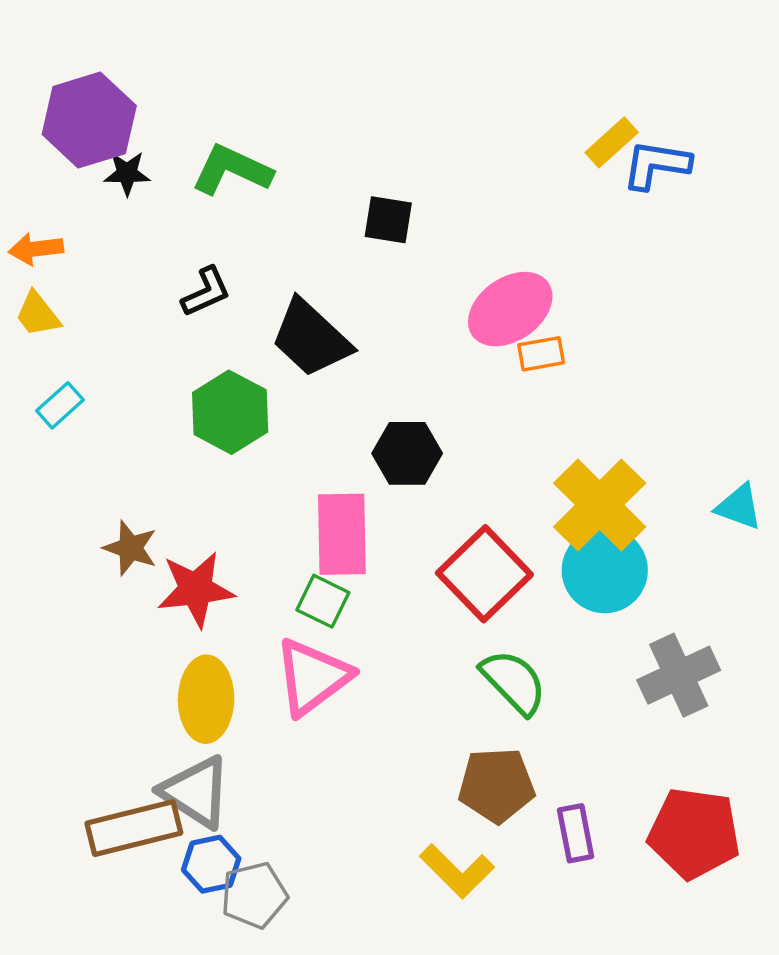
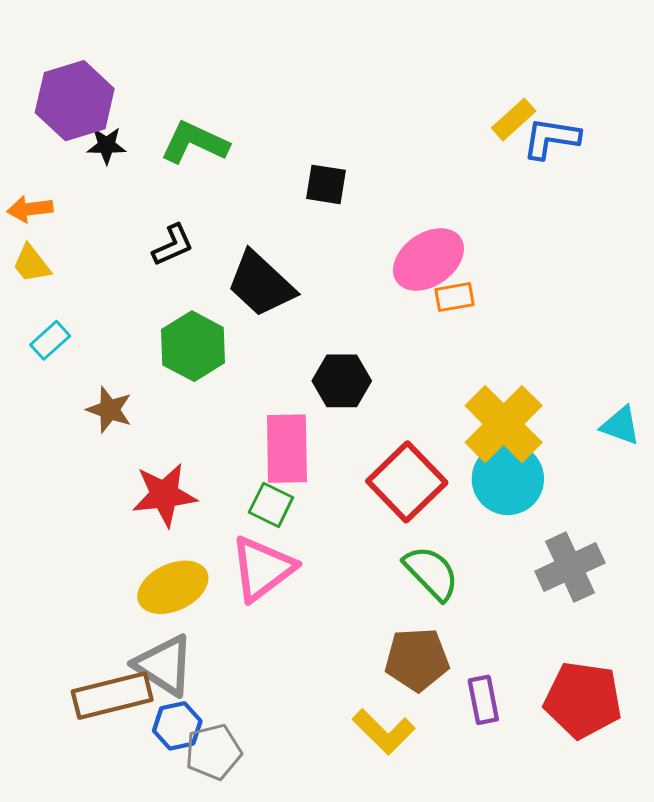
brown star: (130, 548) -> (109, 410), moved
yellow ellipse: (206, 699) -> (173, 587), turned 64

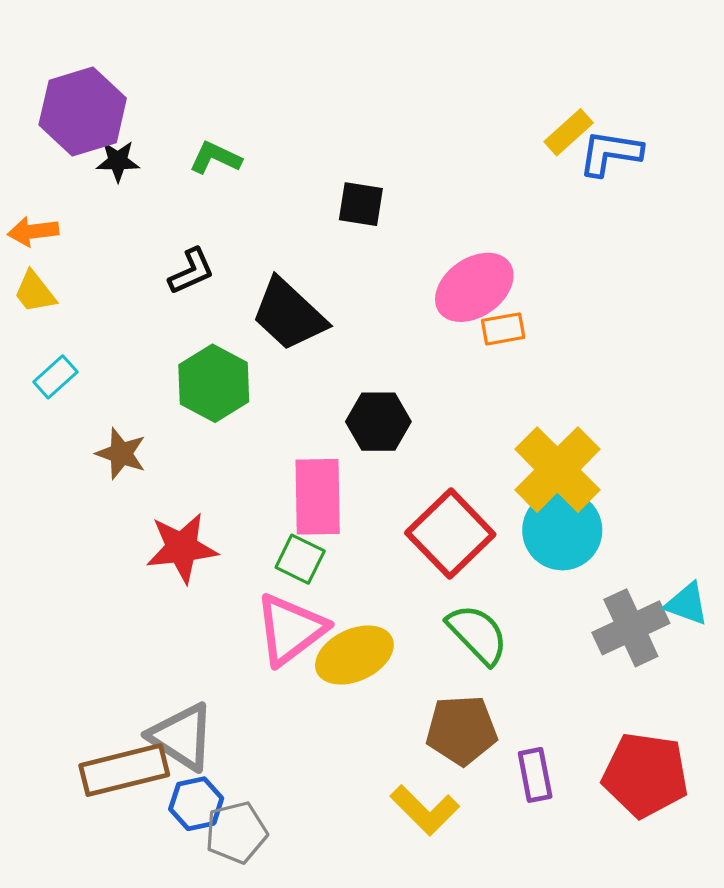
green L-shape: (195, 143) -> (215, 158), size x0.7
cyan triangle: (620, 426) -> (687, 604), moved
yellow ellipse: (173, 587) -> (354, 655), moved

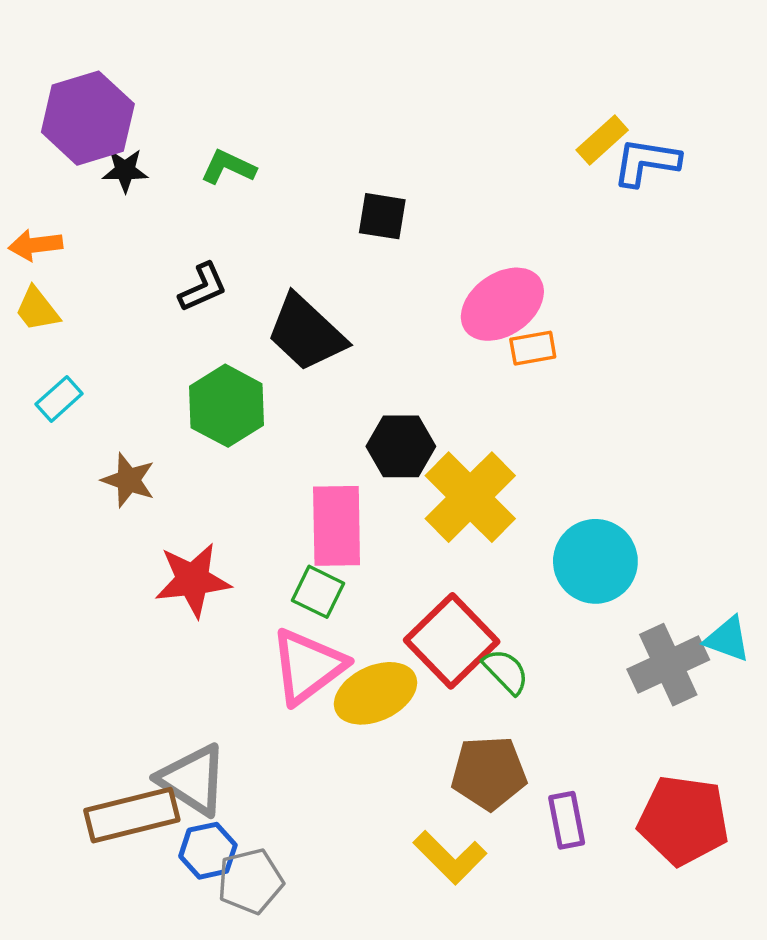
yellow cross: (557, 470) -> (470, 497), moved
red square: (450, 534) -> (452, 641), moved
green semicircle: (478, 634) -> (506, 671), size x0.7

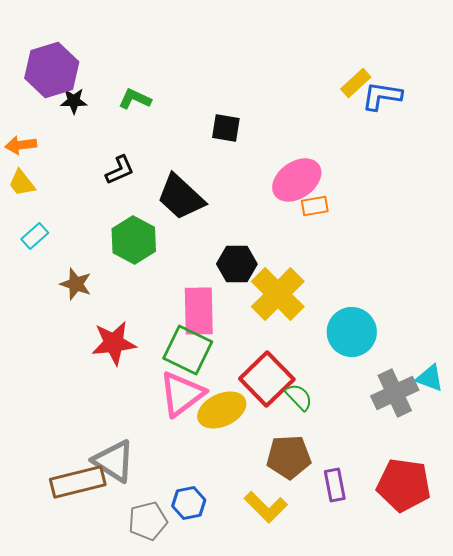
green square: (318, 592) -> (188, 350), size x1.6
blue hexagon: (208, 851) -> (189, 503), moved

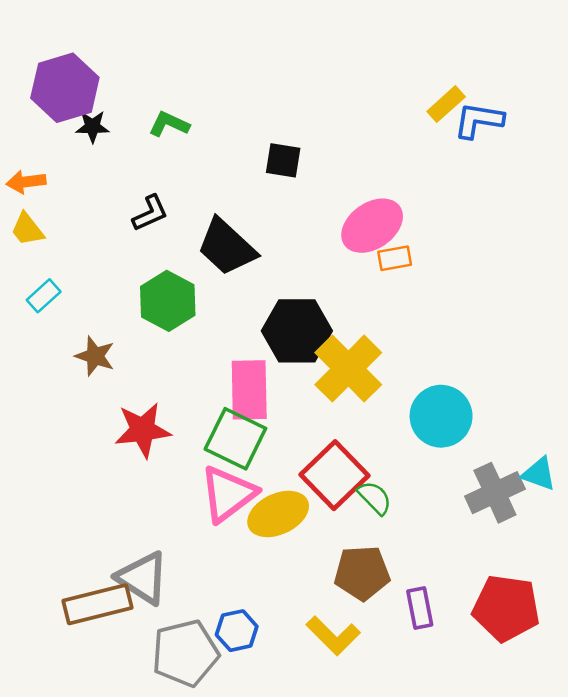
black hexagon: (237, 264) -> (297, 331), size x1.4
gray pentagon: (148, 521) -> (185, 653), size x1.4

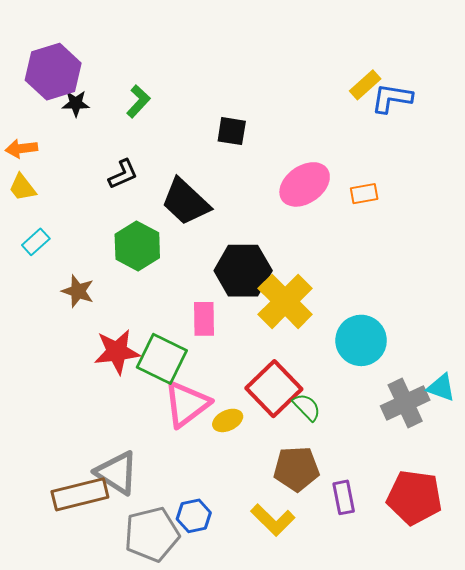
green L-shape: (169, 124) -> (138, 101), turned 108
orange rectangle: (395, 258) -> (364, 194), moved
pink rectangle: (249, 390) -> (204, 319), size x0.7
green square: (235, 439) -> (162, 359), moved
yellow ellipse: (278, 514) -> (228, 420), size x0.6

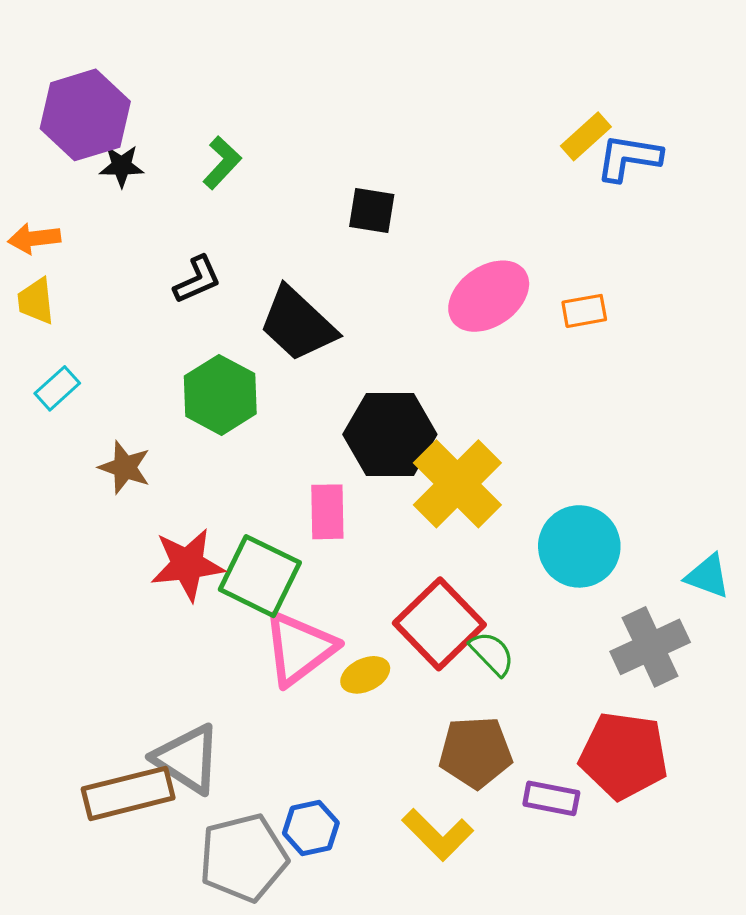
yellow trapezoid: (22, 188) -> (36, 301), turned 32
cyan triangle: (441, 388) -> (708, 576), moved
purple rectangle: (344, 497) -> (551, 798), turned -68
red pentagon: (414, 497) -> (624, 756), moved

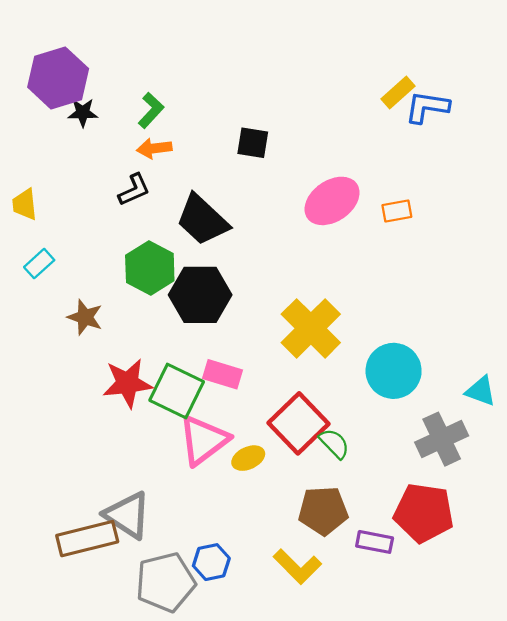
orange arrow: (34, 238) -> (154, 148), moved
black hexagon: (390, 434) -> (200, 295), moved
pink rectangle: (327, 512) -> (222, 374), moved, turned -72

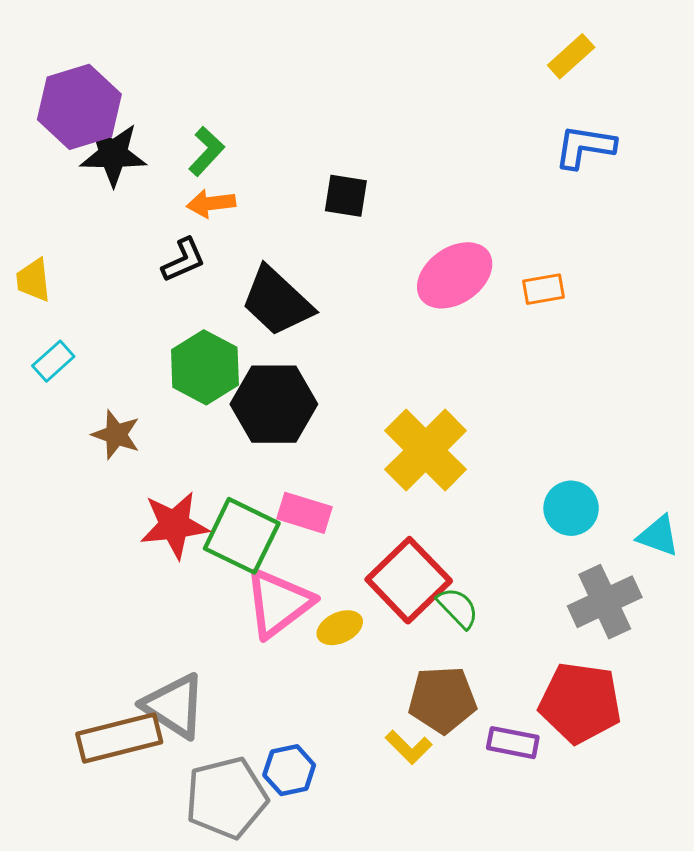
yellow rectangle: (398, 92) -> (571, 56), moved
black star: (83, 113) -> (113, 154), size x1.6
cyan circle: (394, 371) -> (571, 508), moved, size x0.7
yellow L-shape: (297, 567) -> (409, 747), moved, size x0.7

